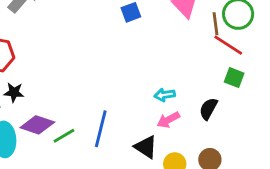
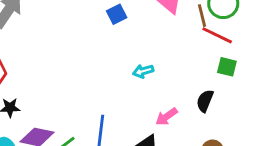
cyan arrow: (165, 95) -> (143, 71), moved

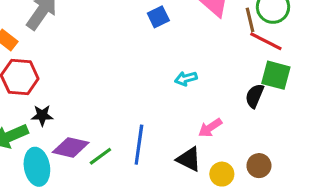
green square: (227, 67) -> (276, 75), size x1.4
black semicircle: (205, 101) -> (255, 96), moved

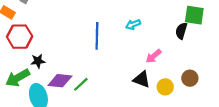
blue line: (139, 145) -> (97, 36), moved

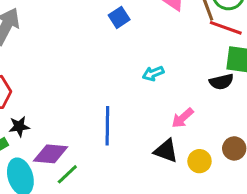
black semicircle: (181, 31) -> (221, 82), turned -119
blue line: (97, 36) -> (107, 126), moved
green line: (81, 84) -> (67, 174), moved

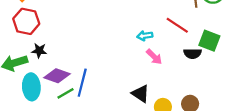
red line: (226, 28) -> (177, 25), moved
pink arrow: (183, 118) -> (154, 57), moved, turned -108
blue line: (107, 126) -> (82, 83), moved

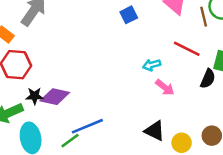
black semicircle: (193, 54) -> (208, 79), turned -60
purple diamond: (57, 76) -> (55, 97), moved
blue line: (82, 83) -> (87, 126), turned 60

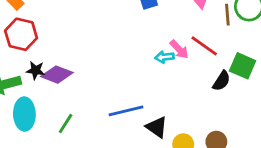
pink arrow: (165, 87) -> (179, 49), moved
blue line: (87, 126) -> (126, 111), moved
green line: (70, 141) -> (66, 124), turned -30

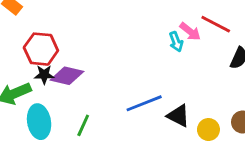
red hexagon: (21, 34) -> (41, 49), moved
cyan arrow: (164, 57) -> (176, 42), turned -96

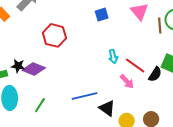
red line: (216, 24) -> (135, 66), moved
pink arrow: (190, 32) -> (127, 82), moved
red hexagon: (41, 49) -> (54, 35), moved

